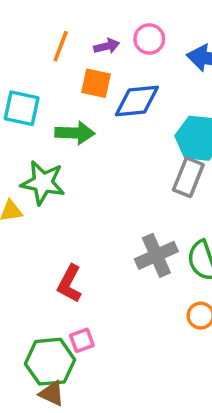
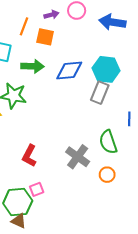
orange line: (61, 46) -> (24, 26), moved
blue diamond: (137, 101) -> (69, 70), moved
gray cross: (156, 255) -> (78, 157), moved, turned -30

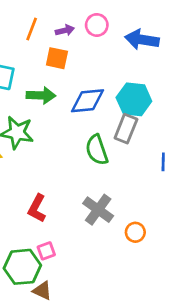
orange line: (24, 26) -> (32, 29), moved
green semicircle: (108, 142) -> (97, 150), moved
brown triangle: (19, 221) -> (42, 291), moved

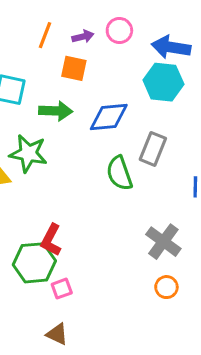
cyan hexagon: (134, 99) -> (163, 82), moved
gray cross: (98, 210) -> (163, 242), moved
orange circle: (135, 232) -> (166, 287), moved
green hexagon: (22, 267) -> (34, 263), moved

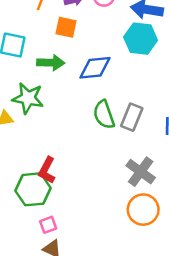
gray rectangle: (153, 149) -> (132, 117), moved
orange circle: (166, 287) -> (143, 210), size x1.6
pink square: (62, 289) -> (48, 225), moved

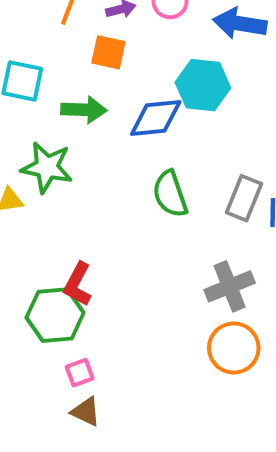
cyan hexagon: (141, 39) -> (203, 85), moved
gray rectangle: (132, 117) -> (244, 198), moved
gray cross: (141, 172) -> (230, 286), turned 32

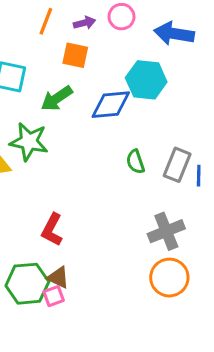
green arrow: (84, 110) -> (57, 98), turned 144
green semicircle: (170, 194) -> (135, 162), moved, size x0.7
green hexagon: (55, 315) -> (27, 284), moved
brown triangle: (86, 412) -> (58, 278), moved

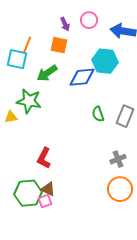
orange line: (46, 21) -> (27, 45), moved
purple arrow: (84, 23) -> (65, 24), turned 80
gray cross: (166, 231) -> (118, 159), size x0.7

